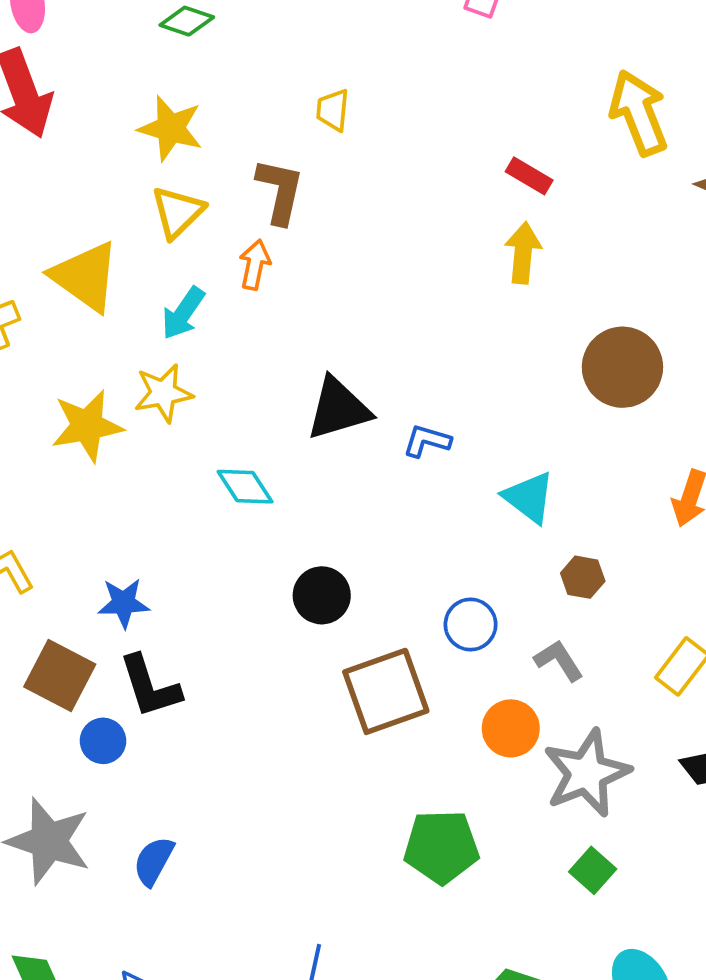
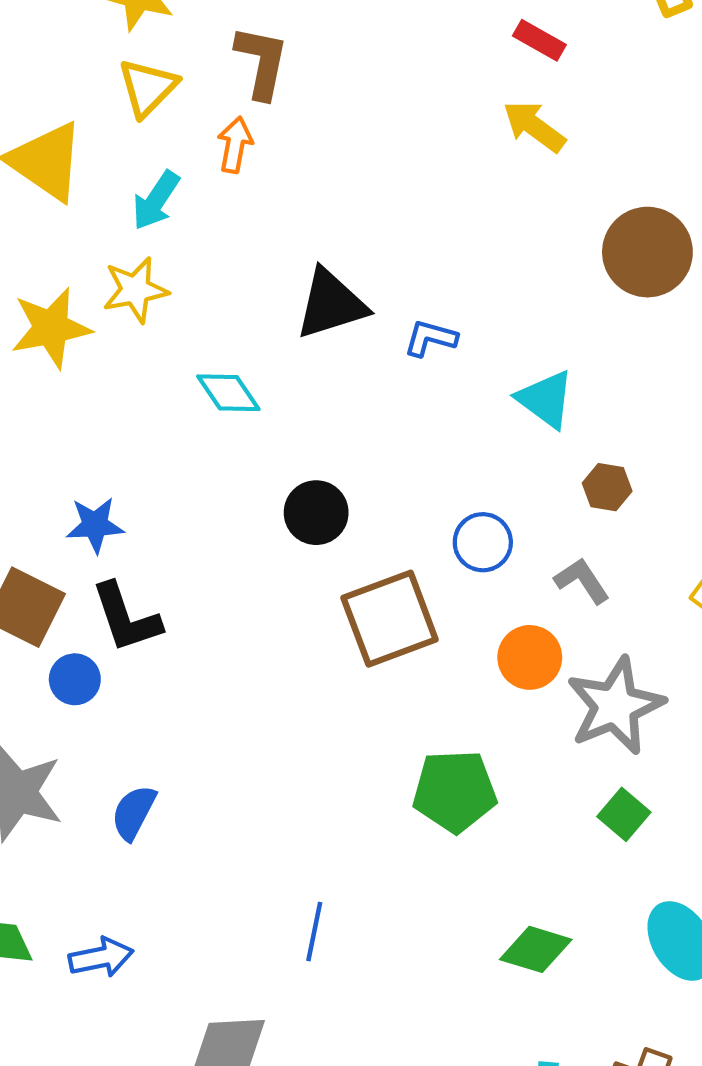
yellow arrow: (523, 253) -> (534, 126), turned -58

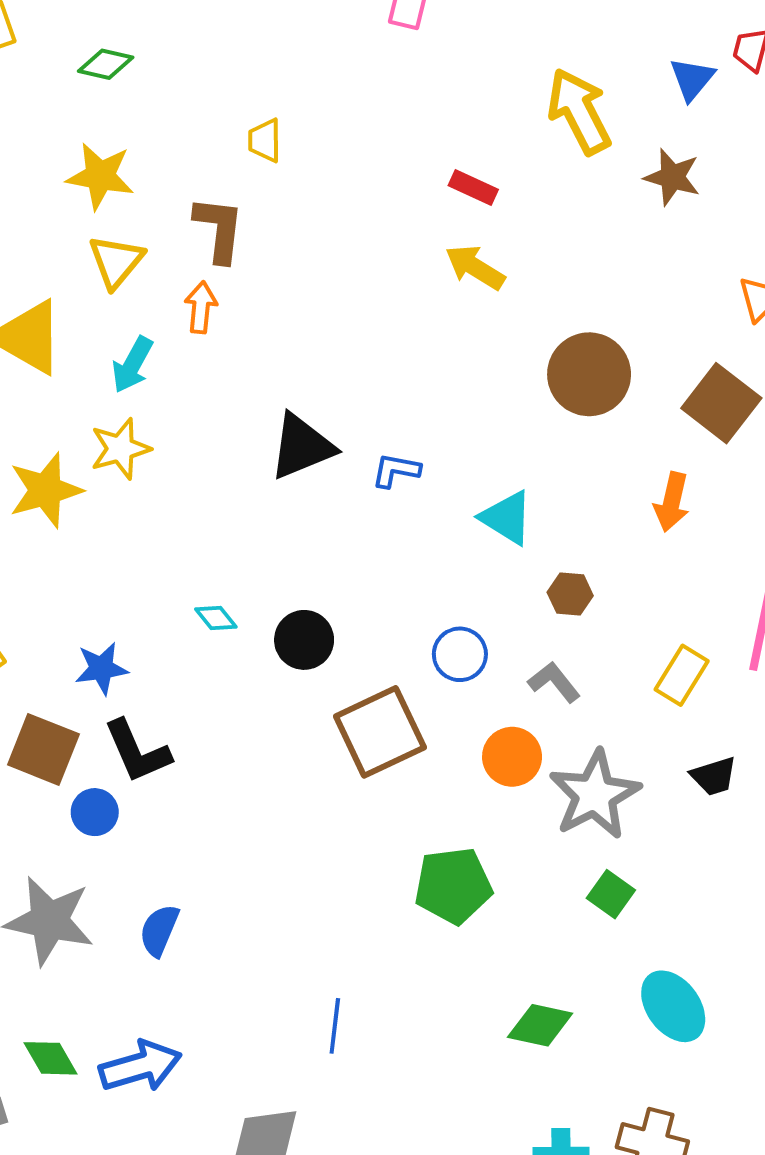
cyan diamond: (228, 393) -> (216, 618), moved, size x0.7
blue arrow: (101, 957) -> (140, 1066), size x1.4

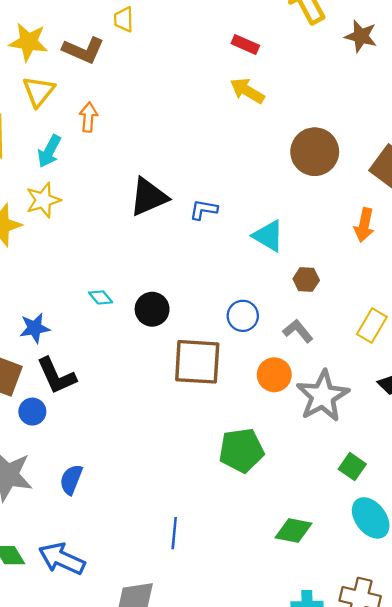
brown L-shape: (219, 229) -> (83, 50), moved, turned 108
brown square: (380, 732) -> (197, 362), turned 30
green square: (611, 894) -> (352, 467), moved
blue arrow: (140, 1066) -> (62, 559), turned -138

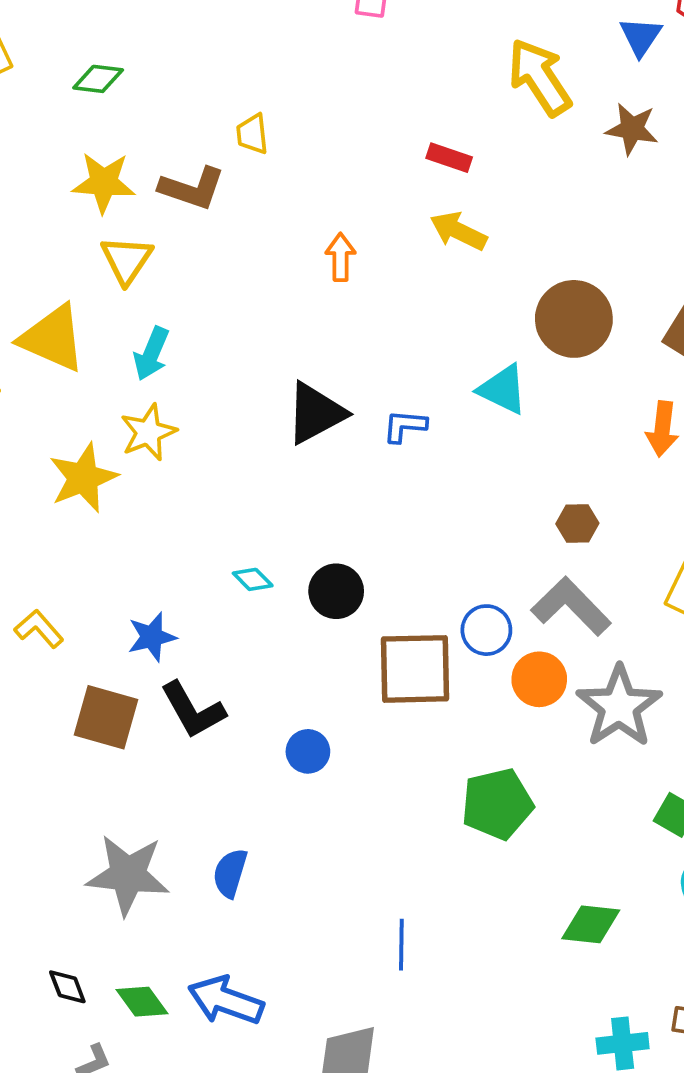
orange arrow: (88, 117) -> (341, 257), moved
cyan triangle: (268, 236) -> (503, 389), moved
blue circle: (243, 316) -> (486, 630), moved
gray L-shape: (298, 331) -> (571, 606), size x1.6
blue circle: (32, 412) -> (308, 751), moved

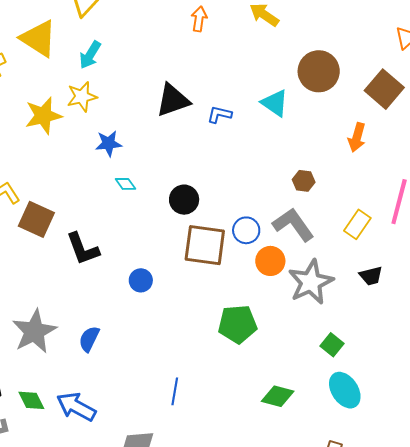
black circle: (336, 591) -> (184, 200), moved
blue star: (152, 637) -> (109, 143), moved
brown square: (106, 717) -> (36, 219), moved
gray star: (128, 875) -> (34, 331), turned 30

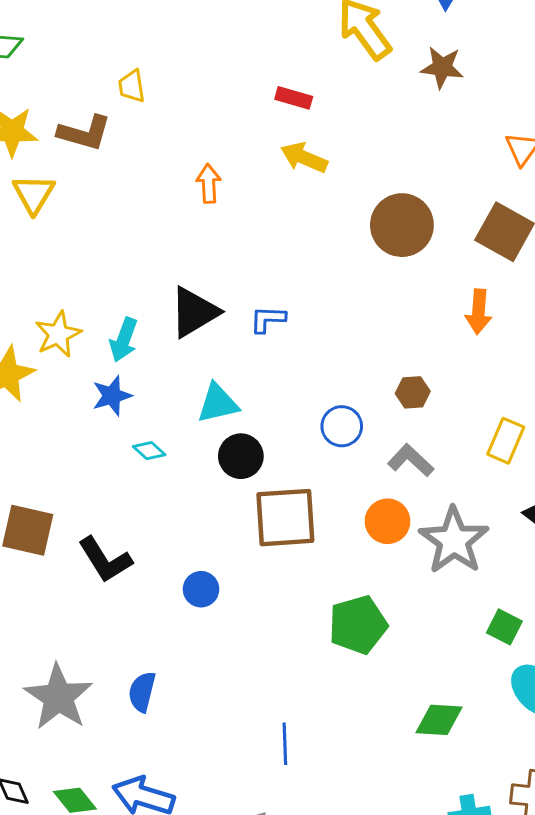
cyan arrow: (90, 55) -> (124, 340), moved
cyan triangle: (275, 103) -> (218, 403), moved, turned -36
gray L-shape: (293, 225) -> (411, 460), size x0.7
blue circle: (246, 230) -> (342, 426), moved

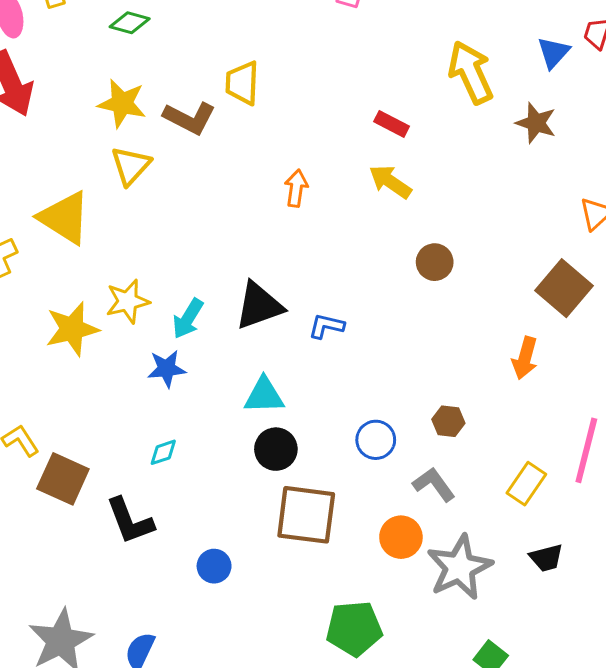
yellow trapezoid: (132, 86) -> (242, 83), size x1.4
brown circle: (402, 225) -> (435, 262), moved, size x0.6
cyan diamond: (149, 451) -> (163, 452), moved, turned -72

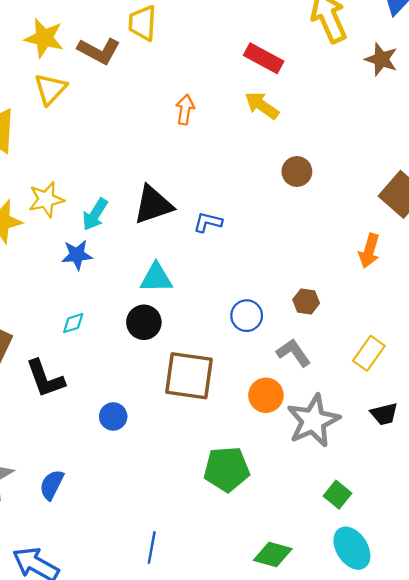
red rectangle: (392, 124) -> (264, 58), size x1.4
black circle: (276, 449) -> (144, 322), moved

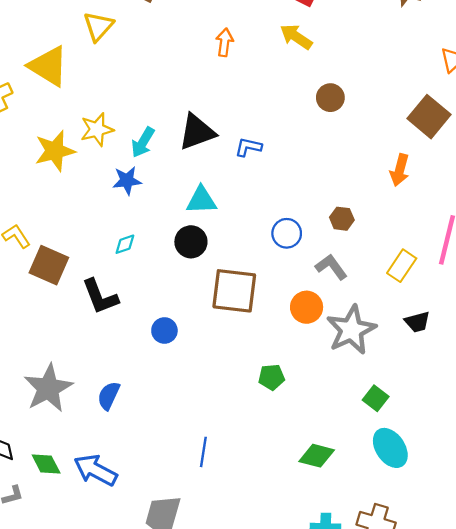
green pentagon: (227, 469) -> (271, 377), size x0.6

